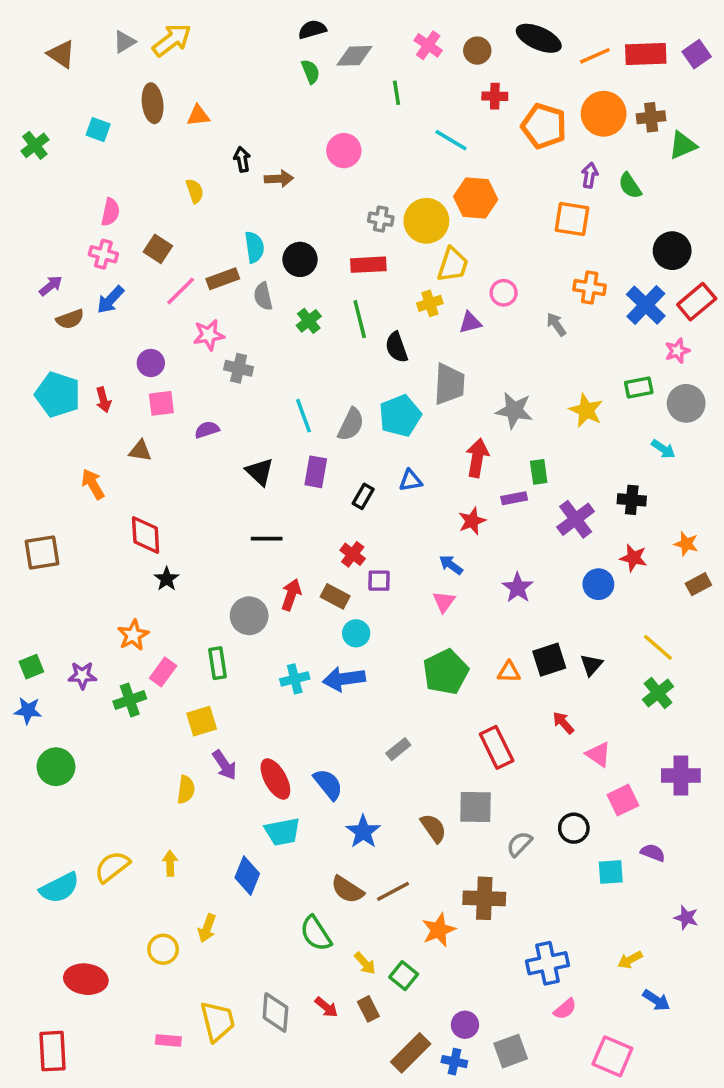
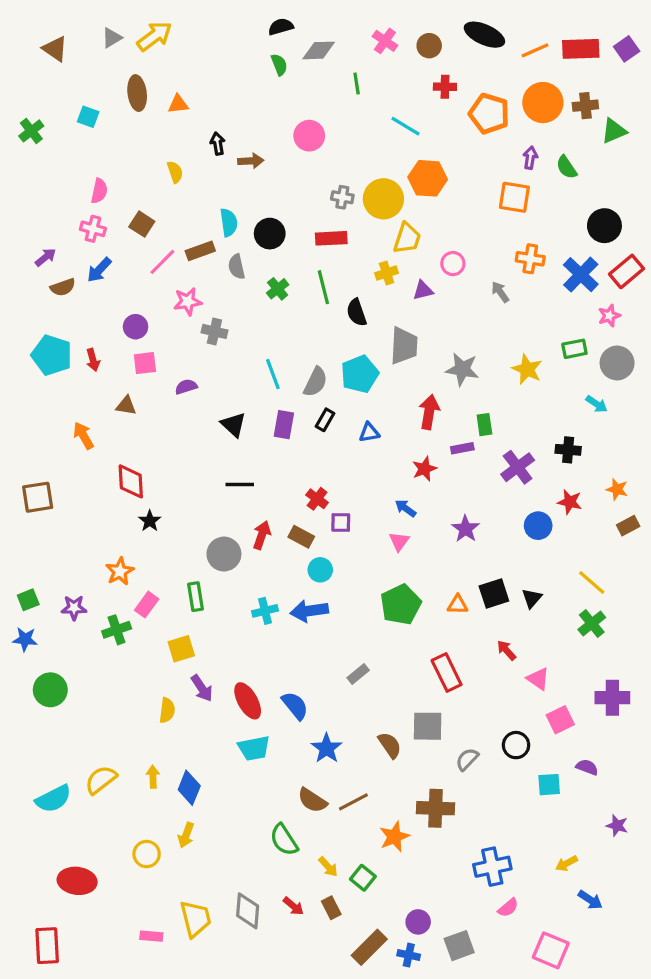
black rectangle: (363, 496) -> (325, 420), moved
blue diamond: (247, 876) -> (189, 788), moved

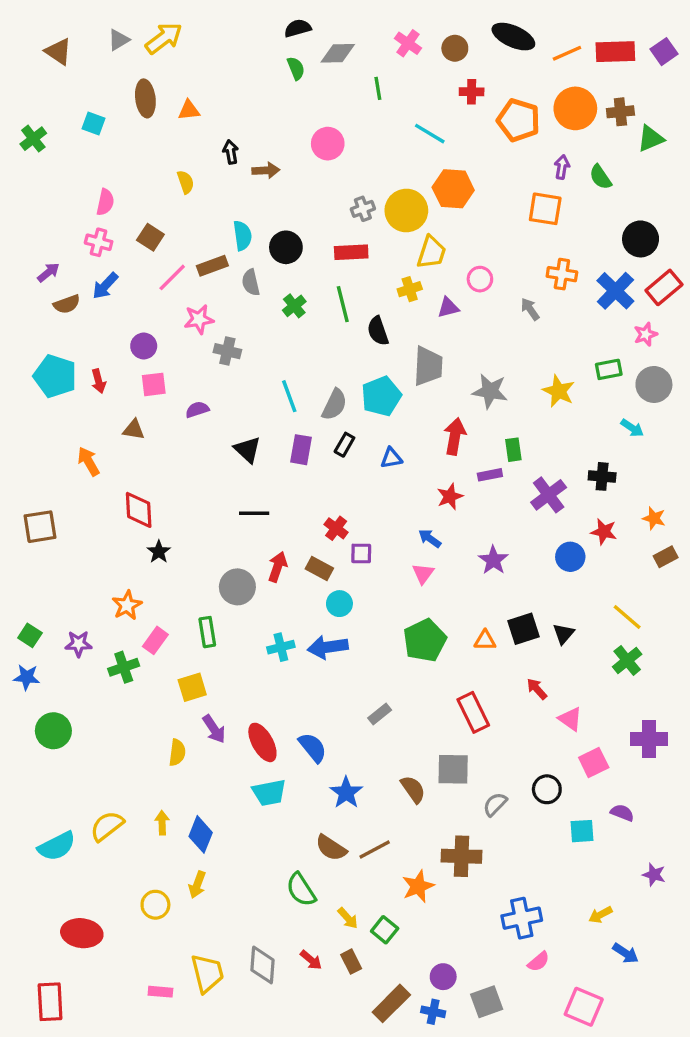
gray cross: (342, 197) -> (363, 209), turned -30
green square: (28, 600) -> (30, 635), turned -35

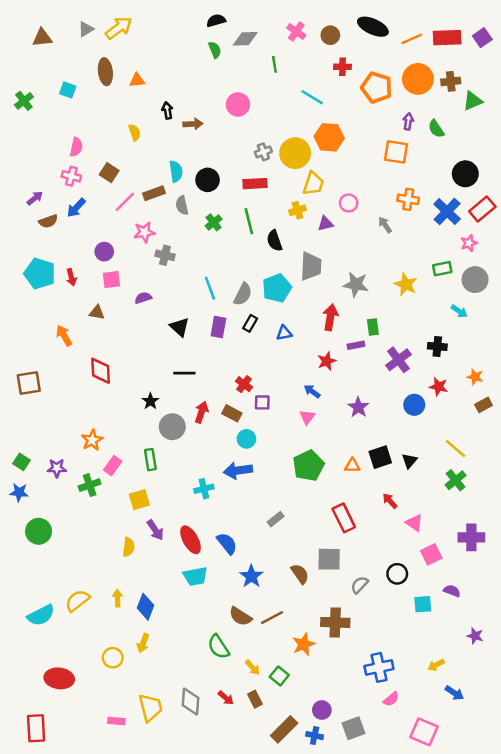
brown triangle: (58, 52) -> (42, 38), turned -40
black star: (159, 552) -> (150, 401), moved
cyan cross: (281, 647) -> (204, 489), moved

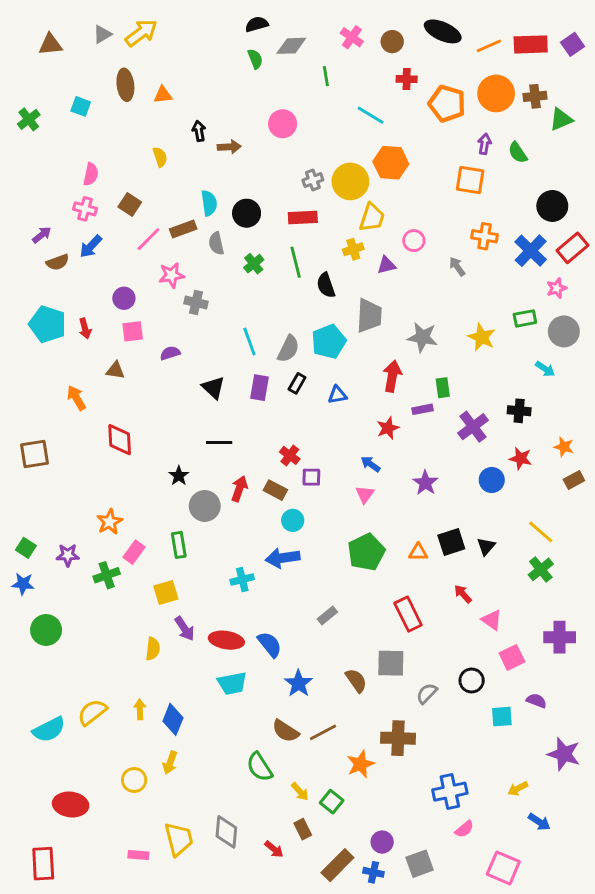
red ellipse: (191, 540) -> (226, 640), turned -52
purple star: (475, 636) -> (564, 754), size x1.6
red arrow: (226, 698) -> (274, 849), moved

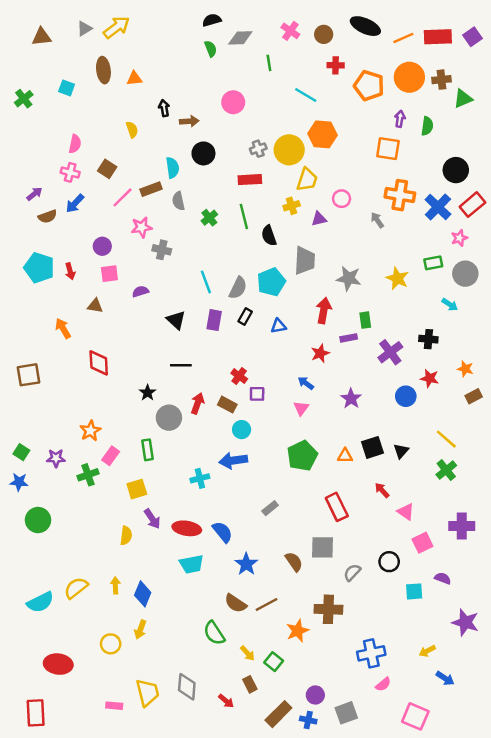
green semicircle: (518, 153) -> (427, 126), turned -138
black circle: (247, 213) -> (203, 153), moved
orange cross: (485, 236) -> (400, 195), size x1.4

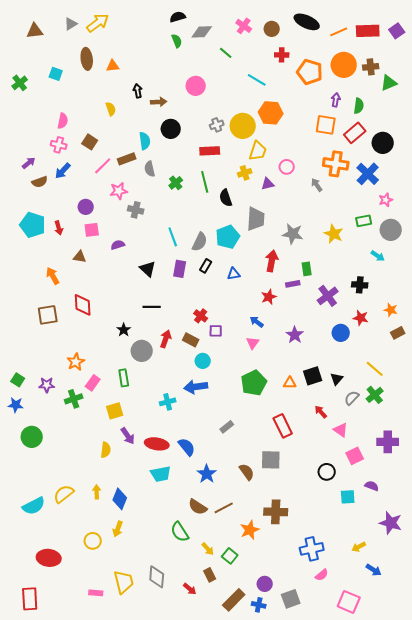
green line: (269, 63) -> (226, 53), turned -40
red rectangle: (472, 205) -> (355, 133), moved
brown square: (28, 375) -> (48, 315), moved
gray semicircle: (352, 572) -> (352, 398), moved

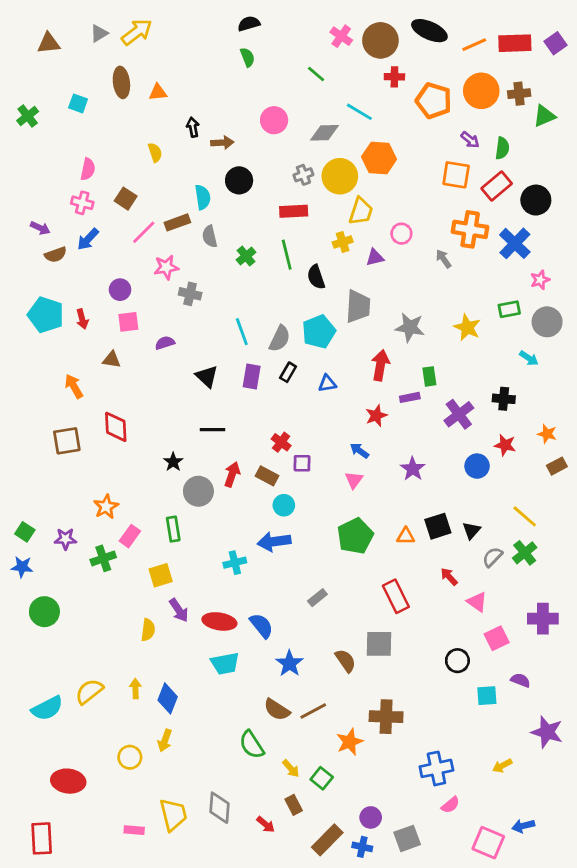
brown circle: (272, 29) -> (380, 40), size x1.6
gray diamond: (202, 32) -> (324, 133), moved
purple arrow: (336, 100) -> (470, 140), turned 120
purple arrow: (29, 163) -> (40, 228), turned 64
blue arrow: (374, 570) -> (523, 826), moved, turned 133

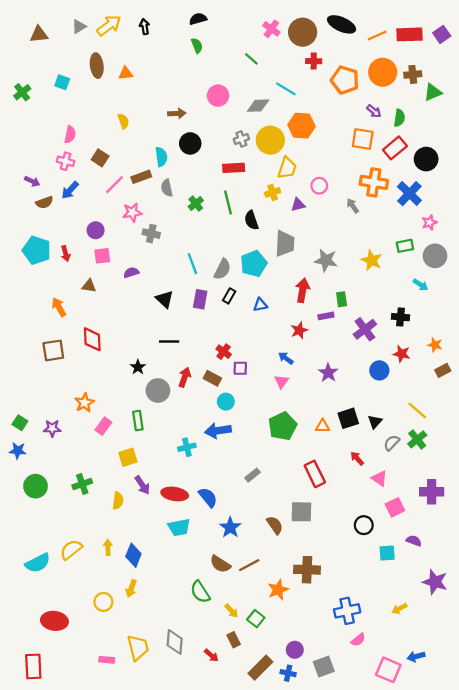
black arrow: (193, 127) -> (145, 27), moved
green cross: (103, 558) -> (82, 484), moved

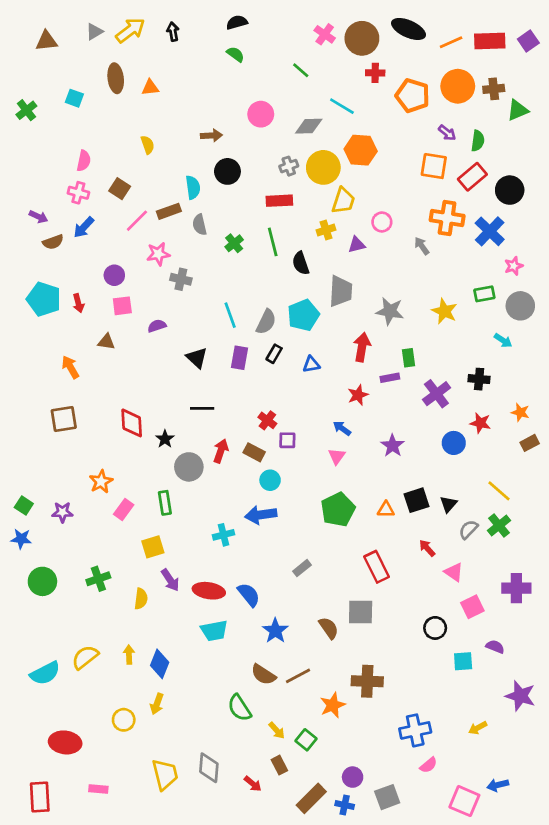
green semicircle: (197, 46) -> (235, 54), turned -32
red diamond: (92, 339) -> (132, 423), moved
pink rectangle: (107, 660) -> (98, 789), moved

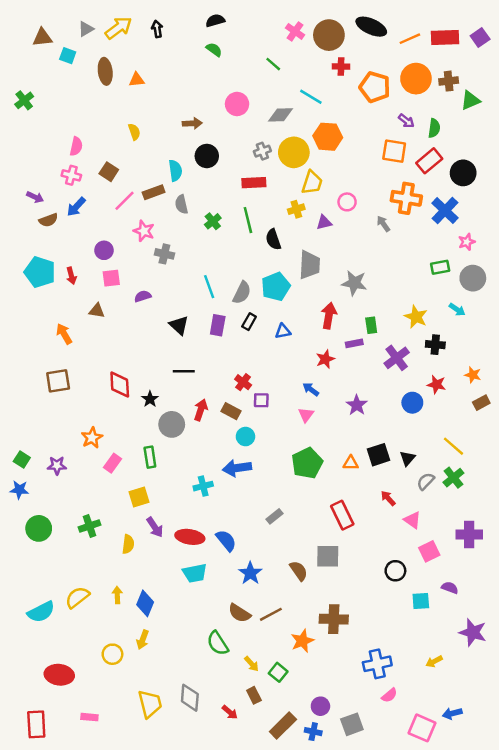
cyan square: (74, 98) -> (68, 56), moved
pink star: (158, 254) -> (144, 231), turned 30
yellow star: (444, 311) -> (416, 317), moved

